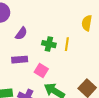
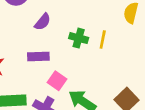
pink square: (41, 70) -> (57, 81), moved

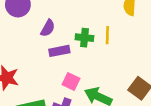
purple rectangle: (38, 57) -> (59, 51), moved

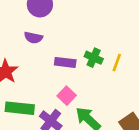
purple semicircle: (48, 28) -> (33, 38), moved, turned 54

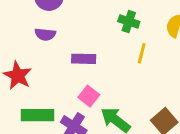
green cross: (94, 58) -> (129, 22), moved

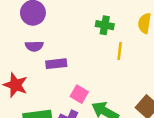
purple rectangle: (84, 59) -> (56, 64), moved

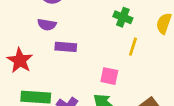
pink square: (79, 94) -> (109, 76), moved, turned -30

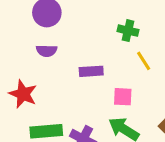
purple rectangle: (66, 47) -> (91, 71), moved
yellow line: (133, 47) -> (144, 61), turned -42

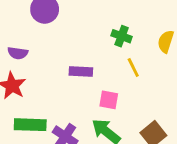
purple semicircle: (47, 51) -> (18, 53), moved

